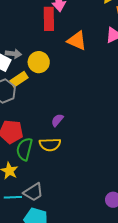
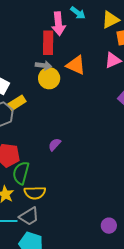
gray arrow: (13, 54) -> (43, 65), moved
yellow circle: (39, 62) -> (49, 78), moved
yellow semicircle: (50, 145) -> (35, 193), moved

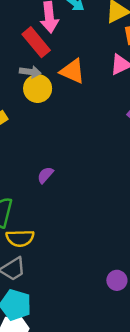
red rectangle: (48, 43) -> (36, 42), turned -40

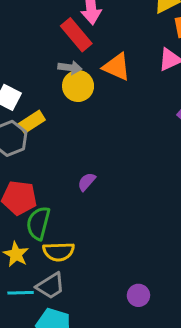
purple circle: (117, 280) -> (138, 295), moved

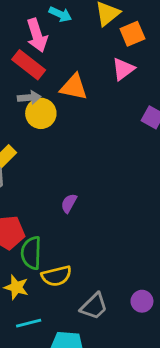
gray trapezoid: (50, 286) -> (94, 306), moved

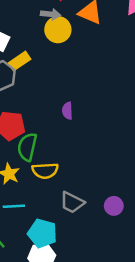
purple semicircle: (69, 203) -> (67, 111), turned -42
gray trapezoid: (94, 306) -> (72, 202), turned 60

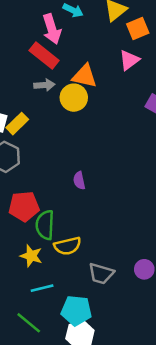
yellow circle: (58, 30) -> (74, 98), moved
yellow rectangle: (20, 61) -> (17, 124), moved

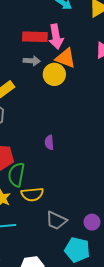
pink arrow: (52, 29) -> (56, 37), moved
red rectangle: (44, 55) -> (35, 37), turned -45
cyan pentagon: (76, 311) -> (77, 250), moved

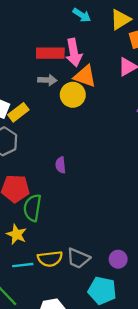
purple semicircle: (49, 142) -> (61, 165), moved
yellow semicircle: (32, 194) -> (50, 259), moved

